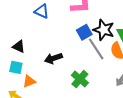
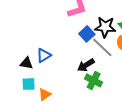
blue triangle: (42, 11) -> (44, 55), moved, turned -42
black arrow: (53, 58) -> (86, 65), moved

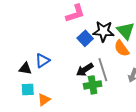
gray line: (102, 47) -> (103, 70), moved, turned 30
green cross: (94, 80) -> (93, 85), turned -36

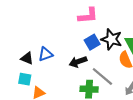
black arrow: (85, 70) -> (78, 62), moved
gray line: (103, 70) -> (102, 77), turned -45

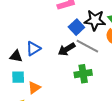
gray line: (102, 77) -> (87, 46), moved

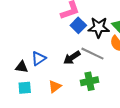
blue square: (76, 27) -> (78, 25), moved
orange triangle: (34, 88) -> (55, 86), moved

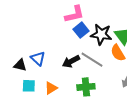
blue triangle: (39, 58) -> (38, 58), turned -49
cyan square: (25, 88) -> (29, 86), moved

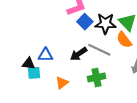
blue triangle: (38, 58) -> (45, 55), turned -35
cyan square: (29, 86) -> (34, 73), moved

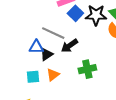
gray line: (99, 50) -> (53, 33), moved
black triangle: (29, 64) -> (47, 54), moved, turned -40
cyan square: (34, 73) -> (33, 77), moved

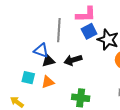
gray line: (53, 33) -> (59, 30), moved, turned 50
green cross: (87, 69) -> (81, 98), moved

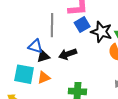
cyan square: (28, 78) -> (24, 74), size x1.5

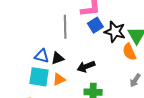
blue triangle: (35, 46) -> (42, 56), moved
black arrow: (68, 54) -> (86, 67), moved

